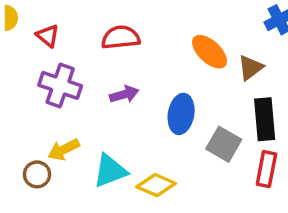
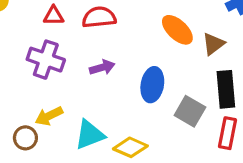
red triangle: (48, 36) -> (54, 16), moved, turned -40

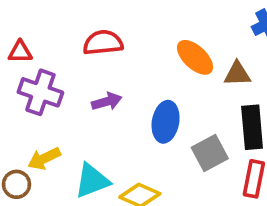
red triangle: (54, 16) -> (20, 52), moved
brown triangle: (213, 44) -> (237, 74), turned 35
gray square: (190, 111) -> (210, 153), turned 32

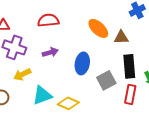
yellow arrow: (44, 159) -> (22, 74), moved

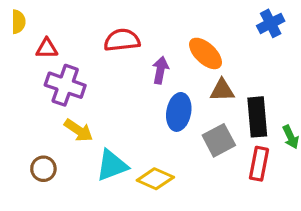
brown triangle: (121, 37) -> (222, 90), moved
purple arrow: (50, 52) -> (160, 70), moved, turned -63
yellow arrow: (22, 74) -> (79, 130), turned -120

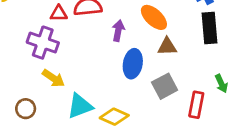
red triangle: (47, 48) -> (59, 13), moved
black rectangle: (257, 117) -> (209, 28), moved

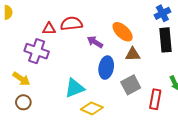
purple arrow: (118, 31) -> (95, 42), turned -70
yellow arrow: (53, 78) -> (21, 79), moved
cyan triangle: (80, 106) -> (74, 88), moved

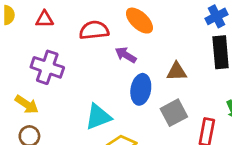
red triangle: (49, 29) -> (45, 19), moved
orange ellipse: (123, 32) -> (139, 21), moved

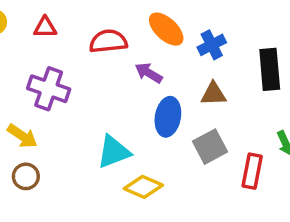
blue cross: (216, 16) -> (212, 45), moved

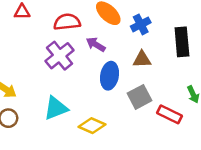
purple cross: (49, 89) -> (60, 56), moved, turned 32
cyan triangle: (114, 152) -> (56, 108), moved
red rectangle: (252, 171) -> (169, 114), turned -75

